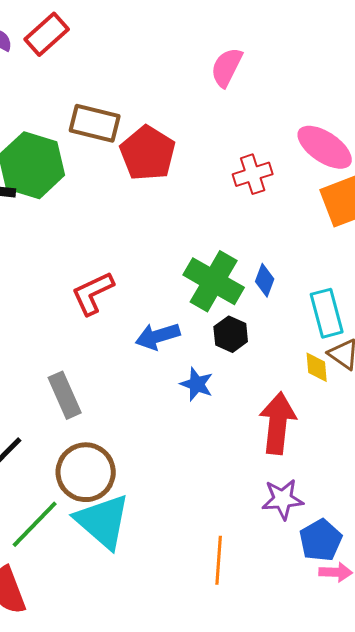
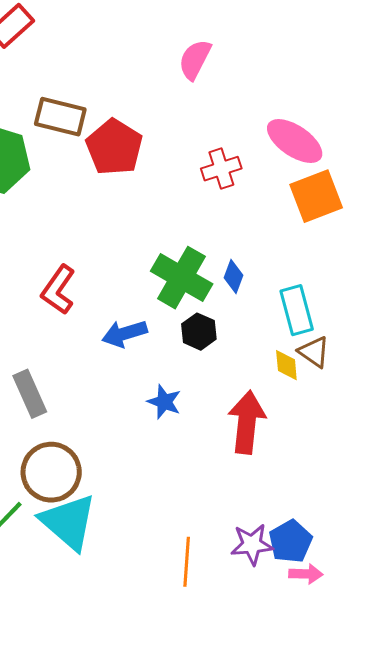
red L-shape: (93, 293) -> (58, 290), turned -30
blue star: (197, 384) -> (164, 402), moved
purple star: (283, 499) -> (252, 544), moved

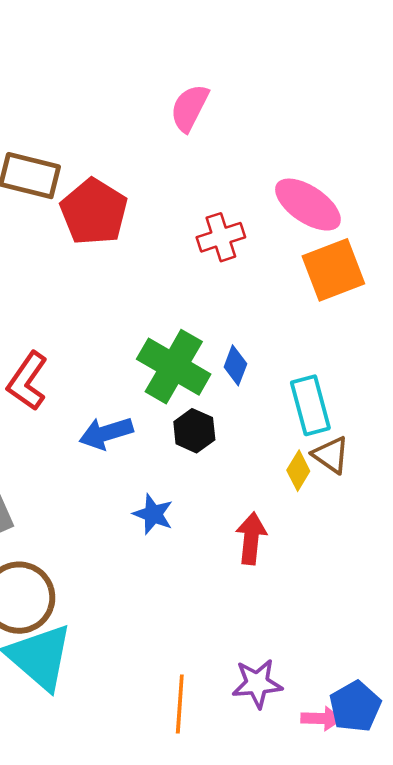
yellow diamond: (286, 365) -> (298, 471), turned 36
red arrow: (247, 422) -> (251, 538), size x0.7
blue pentagon: (291, 541) -> (355, 706), moved

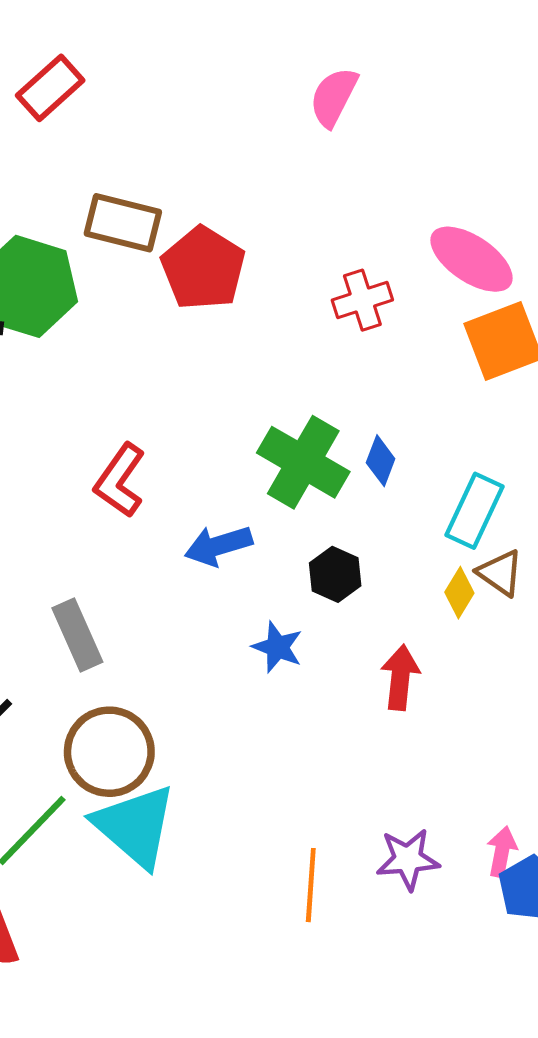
pink semicircle: (189, 108) -> (334, 97), moved
cyan rectangle: (310, 405) -> (475, 511), turned 40
black hexagon: (194, 431) -> (335, 574), moved
pink arrow: (321, 719) -> (502, 852), moved, turned -81

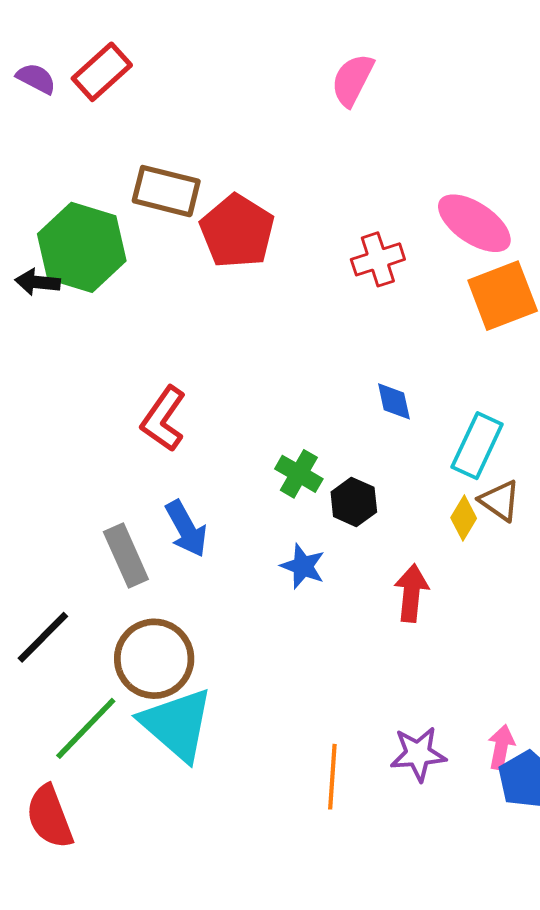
blue diamond: (381, 461) -> (394, 401), turned -33
green cross: (303, 462) -> (299, 474), moved, size x0.6
blue arrow: (218, 546) -> (186, 529), moved, turned -102

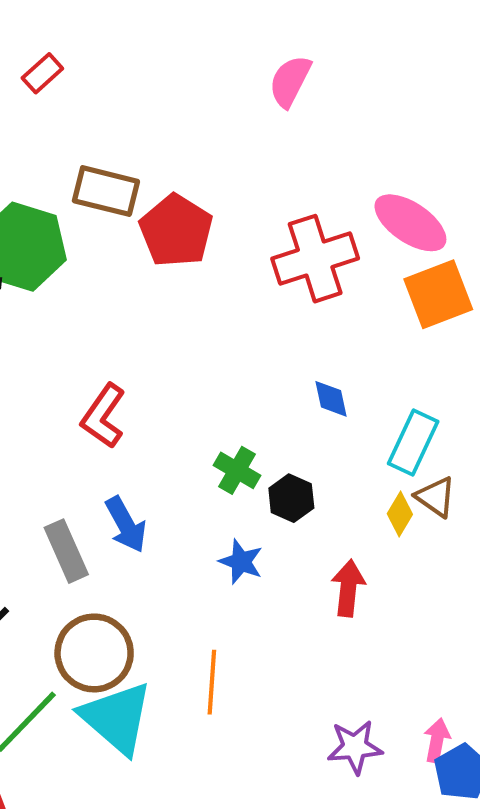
red rectangle: (102, 72) -> (42, 73), size x0.7
red cross: (378, 259) -> (315, 259), size x1.6
orange line: (332, 777) -> (212, 682), moved

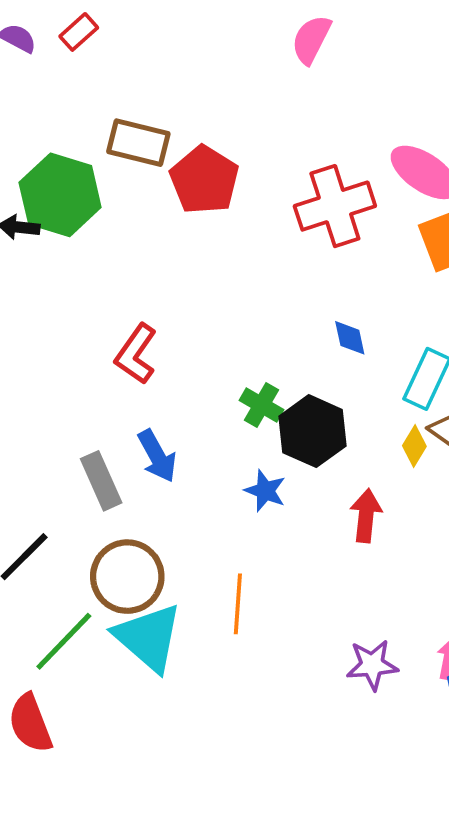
black hexagon: (291, 498) -> (313, 431), size x1.6

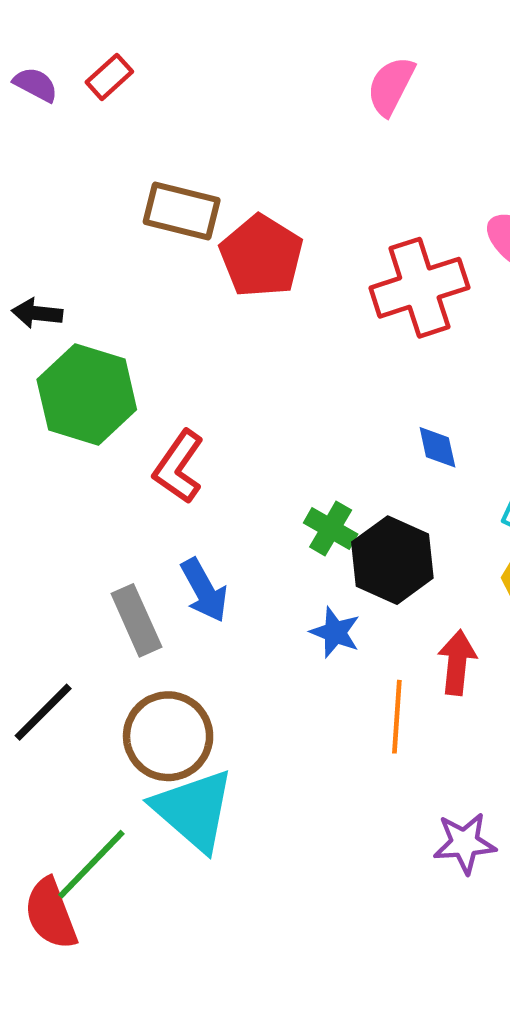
green hexagon: (60, 195) -> (87, 395), moved
orange line: (238, 604) -> (397, 717), moved
green line: (64, 641) -> (91, 864), moved

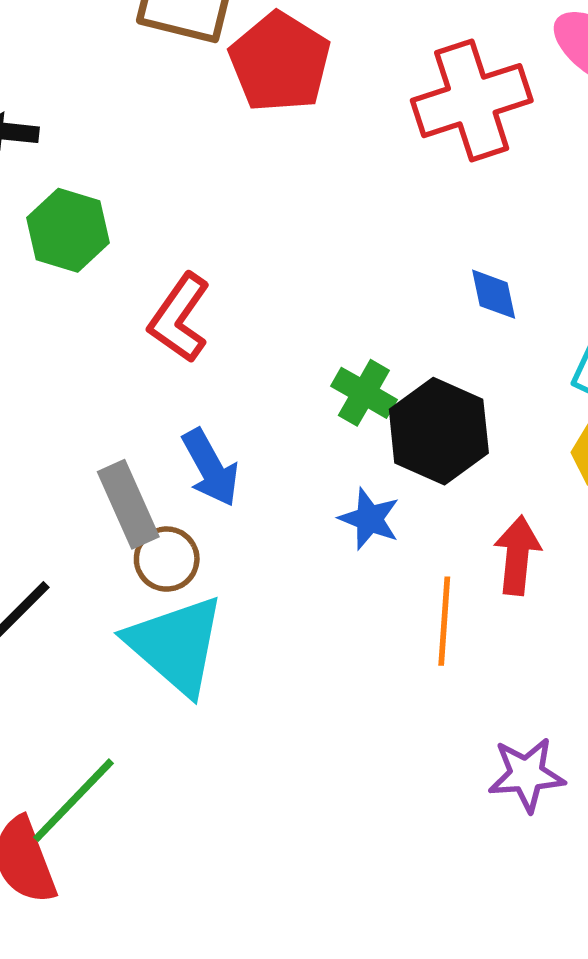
green hexagon: (87, 395) -> (68, 230), size x0.7
brown circle: (168, 736) -> (167, 559), moved, size x0.6
cyan triangle: (194, 810) -> (176, 645), moved

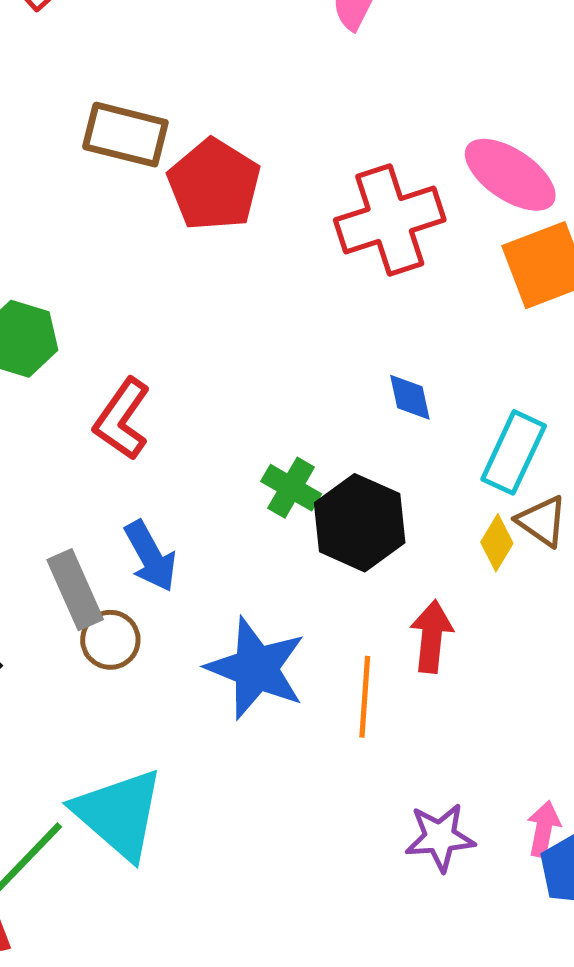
blue star: (369, 519) -> (256, 668), moved, size x1.8
cyan triangle: (176, 645) -> (119, 814), moved

